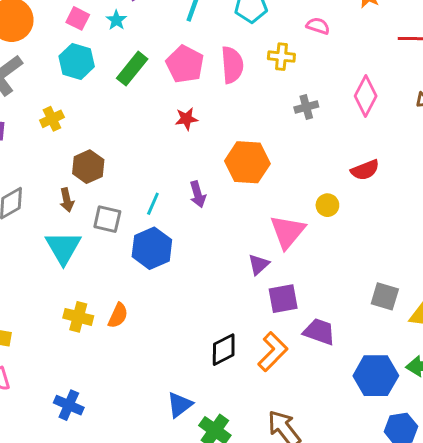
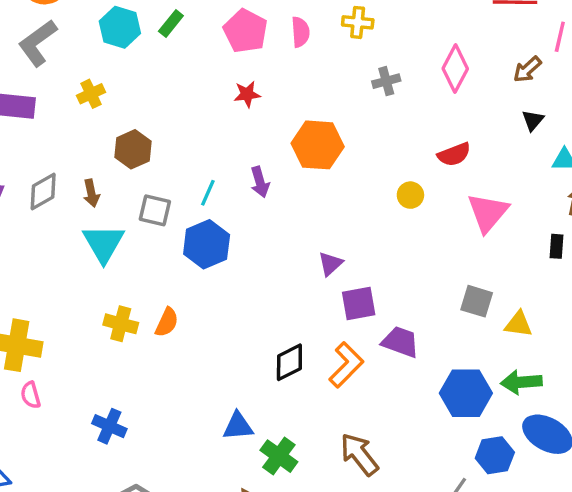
pink semicircle: (232, 65) -> (300, 32), size x0.7
green rectangle: (132, 69) -> (171, 24), moved, size x0.7
brown arrow: (67, 200) -> (91, 193), moved
pink triangle: (288, 232) -> (488, 213), moved
blue triangle: (180, 405) -> (238, 426), turned 32

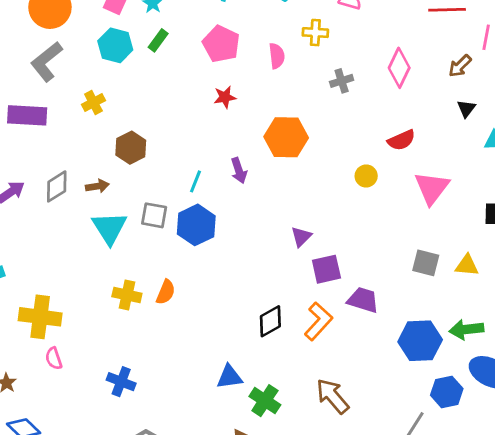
pink semicircle: (300, 32) -> (277, 56), moved
brown arrow: (91, 193) -> (97, 186), turned -85
gray square: (155, 210) -> (154, 215), moved
yellow triangle: (519, 324) -> (467, 265), moved

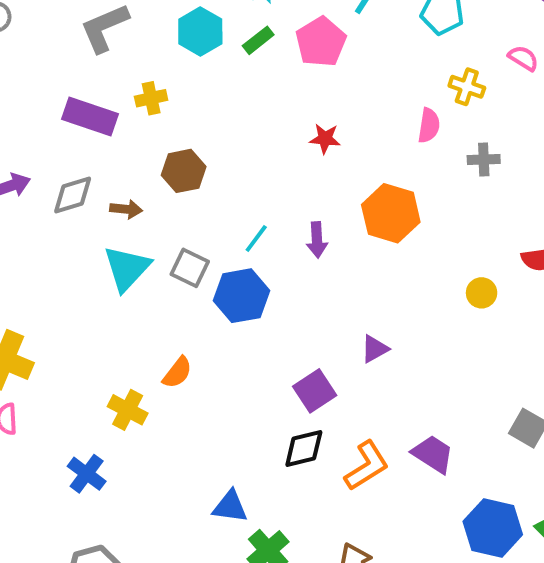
pink pentagon: (221, 44) -> (321, 42), moved
pink semicircle: (277, 56) -> (429, 125), moved
purple rectangle: (27, 115) -> (90, 116), moved
purple square: (326, 269) -> (315, 391), moved, turned -36
yellow cross: (127, 295) -> (128, 410), moved

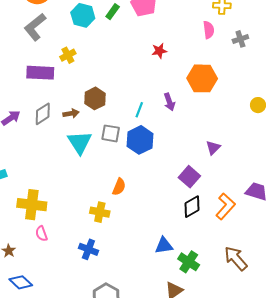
brown hexagon: (184, 171) -> (95, 98), moved

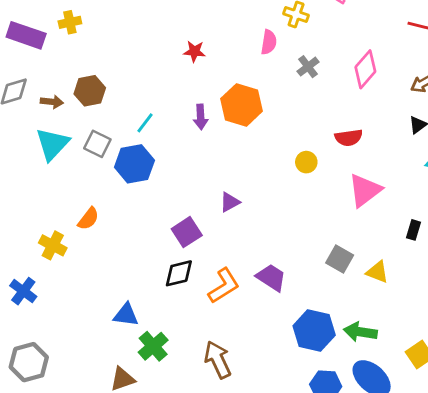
gray cross: (240, 39) -> (308, 67), turned -35
purple arrow: (169, 102) -> (201, 117), moved

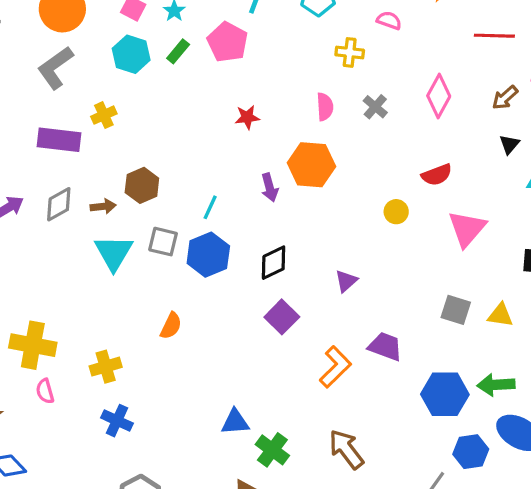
pink semicircle: (269, 42) -> (325, 107), moved
purple triangle: (230, 202) -> (346, 281), moved
yellow cross: (53, 245) -> (106, 367), moved, turned -32
black diamond: (179, 273) -> (274, 263), moved

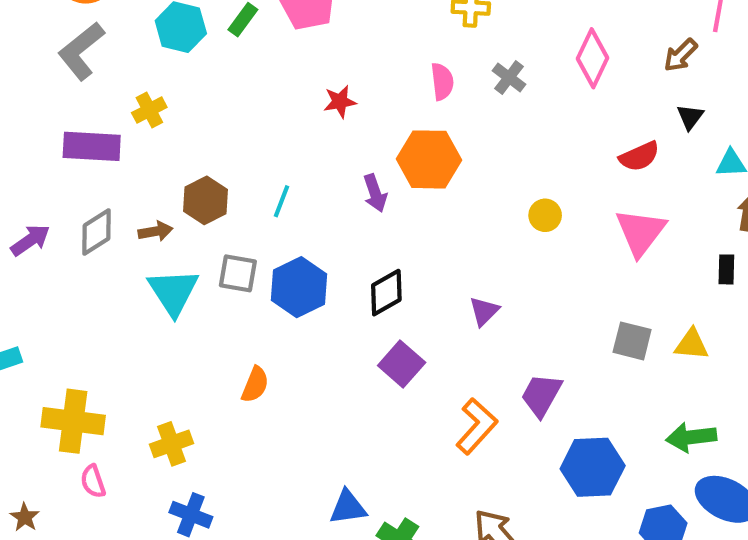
red semicircle: (437, 175) -> (639, 156), moved
cyan line: (210, 207) -> (282, 201), moved
purple trapezoid: (385, 346) -> (541, 395), turned -78
blue hexagon: (445, 394) -> (593, 467), moved

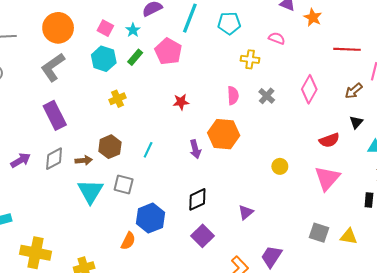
yellow cross: (149, 110) -> (118, 99), moved
purple rectangle: (92, 146) -> (55, 115), turned 56
blue hexagon: (299, 287) -> (150, 218), moved

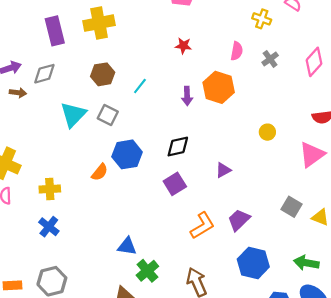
yellow cross: (118, 99) -> (99, 23), moved, size x1.8
brown arrow: (84, 160) -> (18, 93), moved

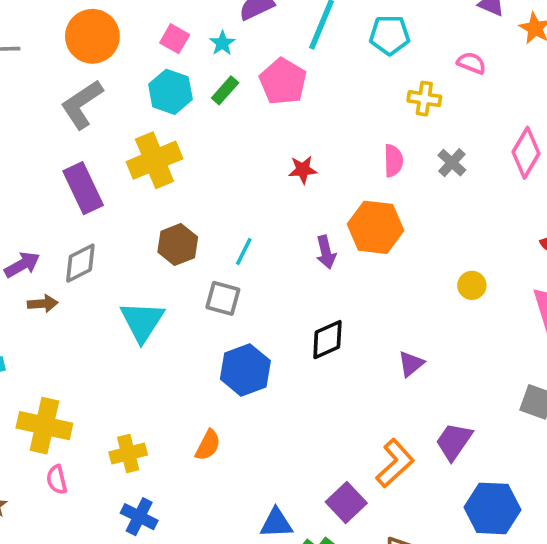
gray square: (108, 115) -> (223, 298), moved
orange semicircle: (100, 172) -> (208, 445), moved
purple square: (175, 184) -> (346, 503), moved

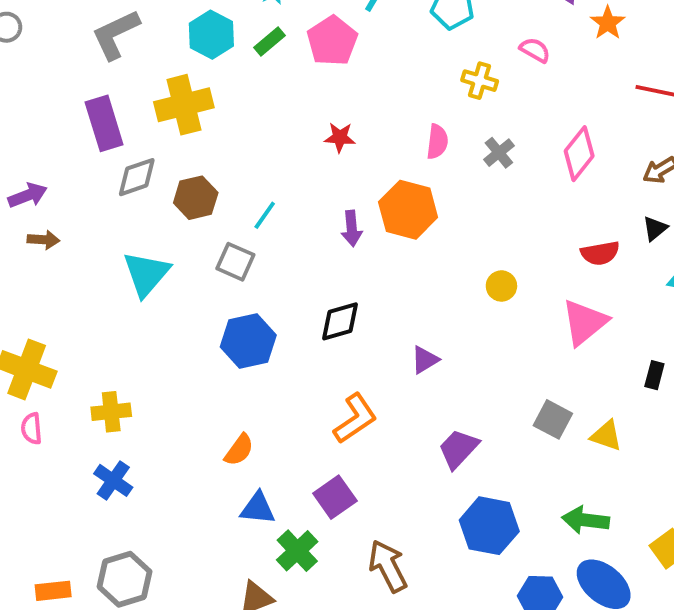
gray diamond: (80, 263) -> (137, 177), moved
orange semicircle: (208, 445) -> (239, 450), moved
orange L-shape: (395, 463) -> (355, 419), moved

